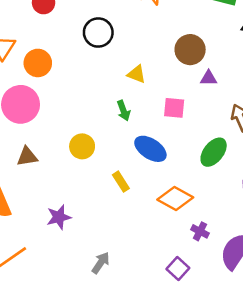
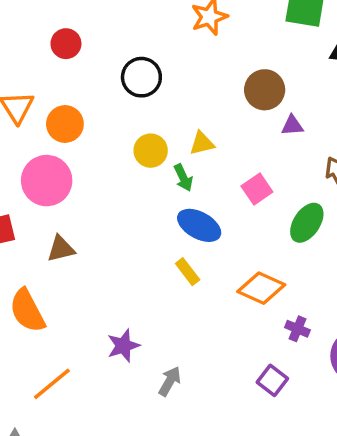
yellow triangle: (137, 74) -> (202, 143), moved, turned -30
pink square: (174, 108) -> (257, 189), moved, turned -35
yellow circle: (82, 146) -> (151, 151), moved
blue ellipse: (150, 149) -> (199, 225), moved
purple star: (59, 217) -> (123, 346), moved

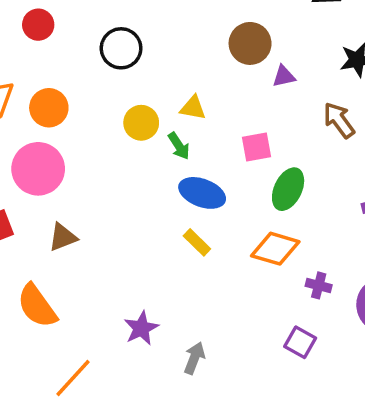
yellow triangle: (202, 143) -> (193, 108), turned 32
pink square: (257, 189) -> (257, 147), turned 32
green ellipse: (307, 223) -> (288, 189), moved

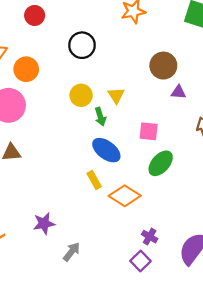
yellow triangle: (193, 108) -> (116, 95), turned 30
orange diamond: (275, 249) -> (125, 196), moved
purple cross: (319, 285) -> (150, 237), moved

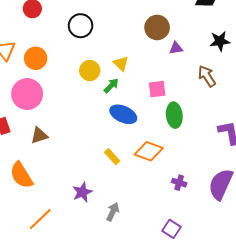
green arrow: (100, 117) -> (111, 86), turned -105
green ellipse: (161, 163) -> (174, 115), turned -35
yellow rectangle: (94, 180) -> (112, 157), moved
purple square: (140, 261) -> (172, 229), moved

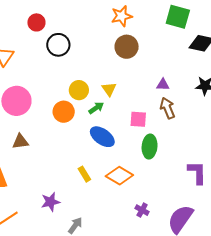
black circle: (81, 26) -> (58, 45), moved
brown circle: (157, 27) -> (127, 47), moved
orange circle: (36, 58) -> (64, 112), moved
brown arrow: (207, 76) -> (168, 108), moved

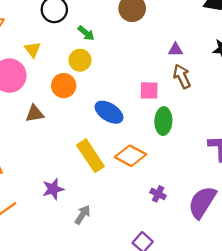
yellow triangle: (109, 89) -> (33, 49), moved
green arrow: (96, 108) -> (86, 33), moved, turned 77
brown triangle: (20, 141) -> (35, 114), moved
yellow rectangle: (84, 174) -> (90, 156), size x1.8

